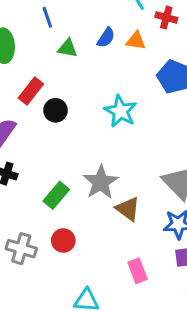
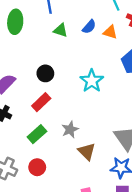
red rectangle: (31, 91) -> (41, 102), moved
gray star: (101, 182) -> (70, 129), size x0.7

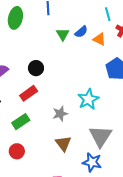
green triangle: (61, 30) -> (63, 34), moved, turned 32
cyan star: (92, 81) -> (88, 99), moved
gray star: (70, 129) -> (60, 114), moved

